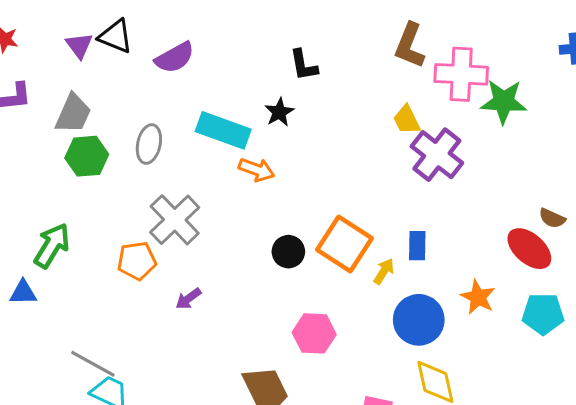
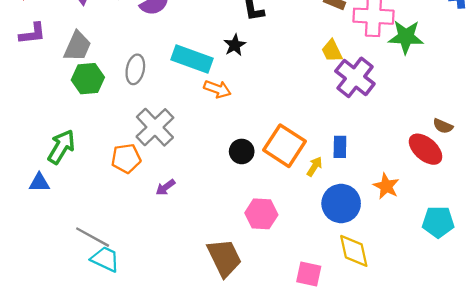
cyan pentagon: (543, 314) -> (438, 222), moved

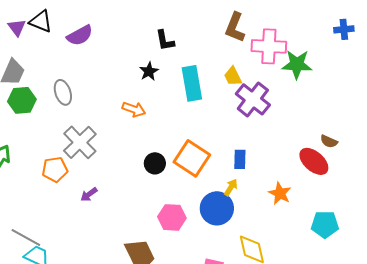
cyan rectangle: (192, 59) -> (192, 83), moved, turned 60
gray ellipse: (135, 69) -> (63, 92), turned -30
yellow arrow: (315, 166) -> (231, 187), moved
blue circle: (341, 203) -> (217, 208), moved

